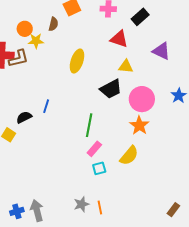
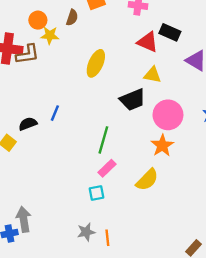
black rectangle: (140, 17) -> (170, 32), moved, turned 60
cyan square: (99, 168) -> (97, 193), moved
gray arrow: (37, 210) -> (24, 219), moved

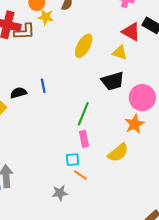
yellow triangle: (152, 75) -> (120, 53), moved
blue line: (55, 113) -> (43, 86), turned -40
pink rectangle: (107, 168) -> (84, 139), turned -63
orange line: (107, 238) -> (80, 175), moved, turned -56

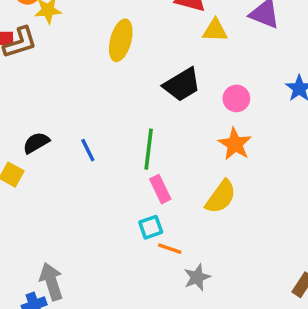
yellow triangle: (120, 53) -> (215, 30), moved
blue line: (43, 86) -> (88, 150), moved
pink circle: (142, 98) -> (236, 98), size x0.6
gray star: (60, 193) -> (197, 277), moved

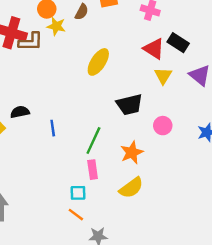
yellow triangle: (215, 30) -> (163, 76), turned 42
orange star: (235, 144) -> (132, 152), moved
orange line: (170, 249) -> (76, 215), moved

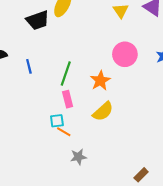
black trapezoid: (129, 105) -> (38, 20), moved
pink circle: (163, 126) -> (125, 54), size x1.5
orange line: (76, 215) -> (64, 132), moved

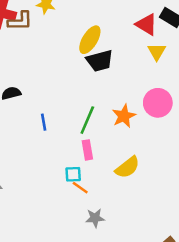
black trapezoid: (38, 20) -> (100, 61), moved
blue line: (29, 66) -> (44, 122), moved
orange star: (100, 81) -> (124, 116), moved

